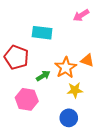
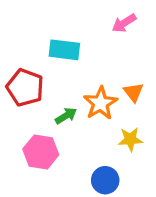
orange triangle: (87, 60) -> (133, 92), turned 32
yellow star: (75, 90) -> (130, 139), moved

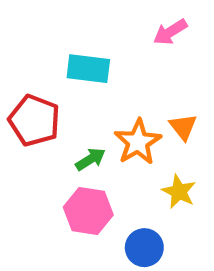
yellow star: (130, 139) -> (179, 192), turned 30
pink hexagon: (41, 152) -> (88, 211), moved

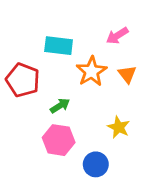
pink arrow: (170, 32) -> (117, 36), moved
orange triangle: (183, 127) -> (127, 74), moved
orange star: (138, 142) -> (91, 71), moved

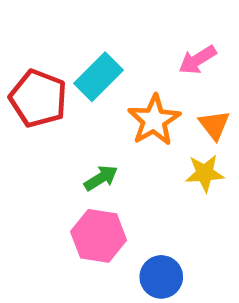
cyan rectangle: (59, 46) -> (99, 77), turned -52
red pentagon: (23, 80) -> (38, 98), moved
yellow star: (119, 127) -> (205, 173), moved, turned -30

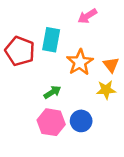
pink arrow: (197, 60) -> (87, 16), moved
cyan rectangle: (99, 77) -> (51, 40), turned -35
blue circle: (161, 277) -> (81, 121), moved

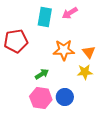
cyan rectangle: (51, 40) -> (45, 17), moved
red pentagon: (20, 51) -> (16, 41), turned -30
orange star: (80, 62) -> (64, 50), turned 30

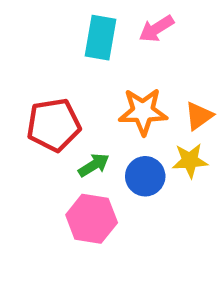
red pentagon: (16, 41) -> (54, 125), moved
orange triangle: (89, 52) -> (199, 116), turned 32
blue circle: (65, 97) -> (145, 176), moved

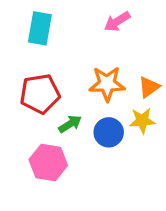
cyan rectangle: (101, 38) -> (40, 28), moved
pink hexagon: (92, 219) -> (48, 163), moved

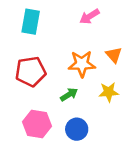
orange triangle: (149, 87) -> (114, 55), moved, turned -36
green arrow: (70, 124) -> (69, 95), moved
blue circle: (109, 132) -> (77, 129), moved

